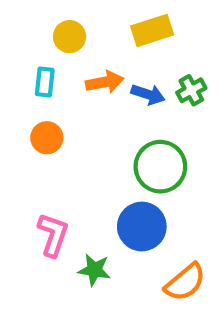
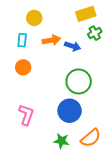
yellow rectangle: (152, 30) -> (86, 14), moved
green cross: (191, 90) -> (95, 33), moved
green star: (94, 270) -> (61, 141), moved

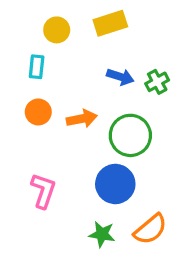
yellow rectangle: (86, 14) -> (110, 23), moved
green cross: (95, 33) -> (157, 82), moved
orange arrow: (51, 40) -> (82, 119), moved

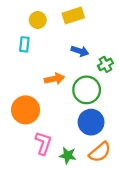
green cross: (157, 82) -> (105, 64), moved
orange circle: (38, 112) -> (26, 110), moved, size x1.6
blue circle: (115, 184) -> (91, 122), moved
pink L-shape: (43, 191) -> (43, 143), moved

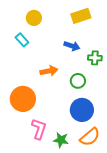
yellow rectangle: (73, 16) -> (81, 16), moved
cyan rectangle: (24, 44) -> (22, 40), turned -48
green cross: (105, 64) -> (95, 58), turned 32
green circle: (87, 90) -> (78, 81), size x0.6

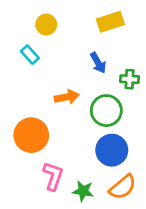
blue arrow: (72, 46) -> (98, 63), turned 42
green circle: (78, 81) -> (106, 111), size x1.5

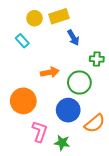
yellow rectangle: (110, 22) -> (59, 16), moved
blue arrow: (98, 63) -> (73, 38), moved
blue circle: (112, 150) -> (68, 110), moved
orange semicircle: (123, 187) -> (95, 123), moved

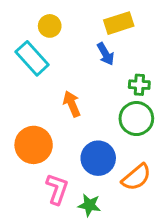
yellow rectangle: (59, 16) -> (119, 23), moved
cyan rectangle: (22, 41) -> (32, 58), size x1.6
orange arrow: (50, 72) -> (72, 104), turned -102
green circle: (79, 83) -> (136, 119), moved

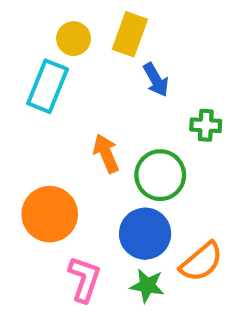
yellow rectangle: (119, 23) -> (130, 34), moved, turned -52
cyan rectangle: (32, 58) -> (48, 86), turned 64
green circle: (136, 119) -> (160, 175), moved
green star: (89, 205) -> (147, 286), moved

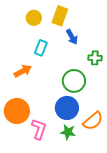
cyan rectangle: (48, 86) -> (41, 48), moved, size x0.7
orange arrow: (106, 153) -> (23, 71), moved, turned 84
orange circle: (50, 214) -> (17, 111), moved

